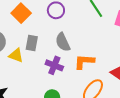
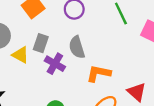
purple cross: (54, 65) -> (55, 64), moved

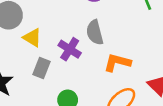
gray rectangle: (41, 43) -> (42, 68), moved

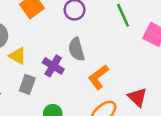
orange L-shape: (117, 62) -> (98, 77), turned -50

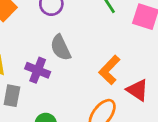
orange L-shape: (98, 77) -> (109, 70), moved

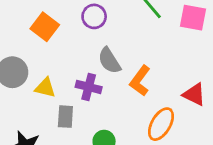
orange L-shape: (109, 70) -> (140, 81), moved

